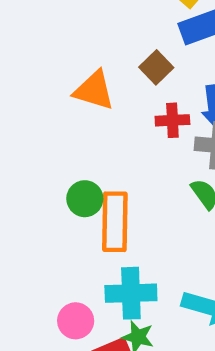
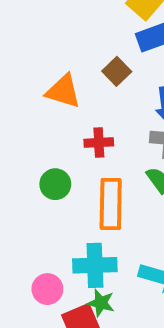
red cross: (172, 120) -> (99, 143), moved
orange rectangle: (115, 222) -> (111, 204), moved

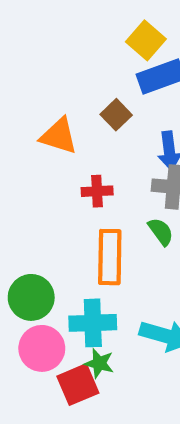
green circle: (55, 184) -> (31, 297), moved, size x1.4
pink circle: (47, 289) -> (42, 348), size x1.4

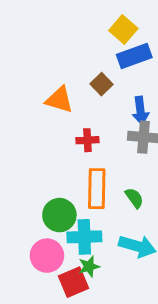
green semicircle: (161, 232) -> (134, 198), moved
green circle: (31, 297) -> (59, 215), moved
green star: (99, 363) -> (89, 267), turned -30

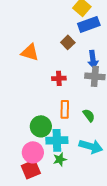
orange triangle: (59, 100) -> (30, 52), moved
orange rectangle: (97, 189) -> (65, 109), size x0.7
red square: (73, 282) -> (31, 169), moved

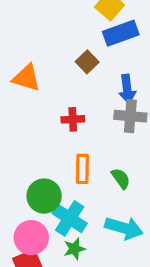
cyan cross: (57, 140) -> (70, 218), turned 35

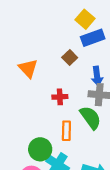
orange triangle: (26, 78) -> (28, 68), turned 30
green semicircle: (121, 178) -> (90, 118), moved, size x1.6

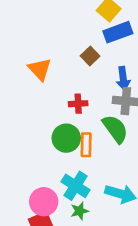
green circle: (40, 149) -> (66, 138), moved

